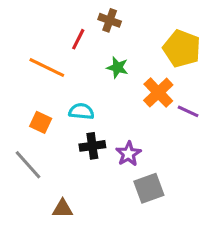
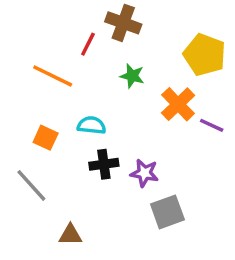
brown cross: (110, 20) -> (123, 23), size x1.4
purple star: (128, 154) -> (144, 173), turned -30

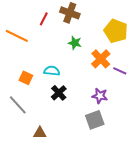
red line: (88, 44) -> (44, 19), moved
orange line: (53, 76) -> (17, 36), moved
black cross: (104, 164) -> (59, 93), turned -35
purple star: (144, 173) -> (100, 96), moved

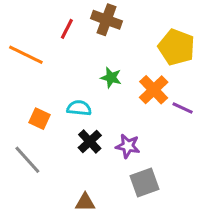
green star: (75, 43) -> (111, 78), moved
purple star: (100, 96) -> (128, 146), moved
brown triangle: (40, 133) -> (85, 202), moved

